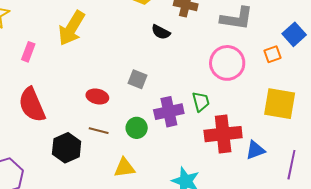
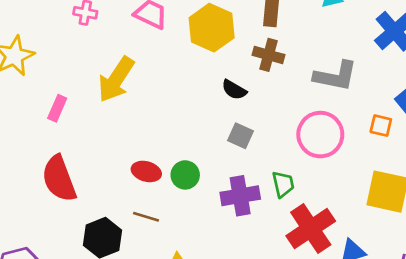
orange square: (272, 54) -> (381, 126), turned 30
gray square: (138, 79) -> (241, 136), moved
green circle: (137, 128) -> (185, 175), moved
red cross: (223, 134) -> (311, 229), turned -30

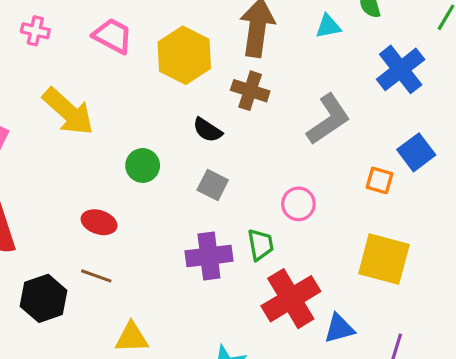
gray L-shape: (335, 76) -> (328, 119), turned -48
yellow arrow: (116, 79) -> (68, 112), turned -84
pink circle: (320, 135) -> (298, 204), moved, size x0.6
green circle: (185, 175) -> (143, 165), moved

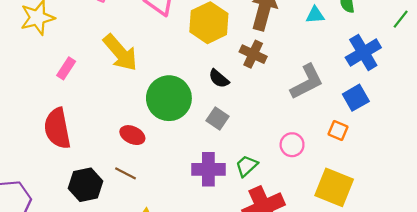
blue square: (416, 152) -> (356, 98), moved
green circle: (143, 165) -> (169, 98), size x1.8
pink circle: (298, 204) -> (292, 145), moved
green trapezoid: (261, 245) -> (247, 166), turned -130

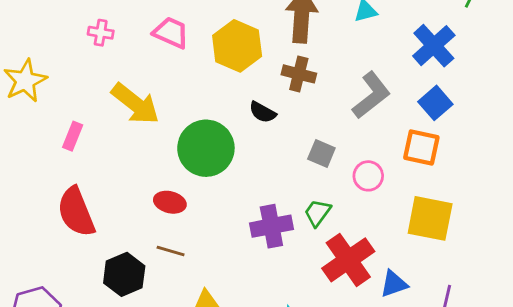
gray square: (218, 119) -> (321, 154), moved
orange square: (338, 130) -> (421, 147), size x1.5

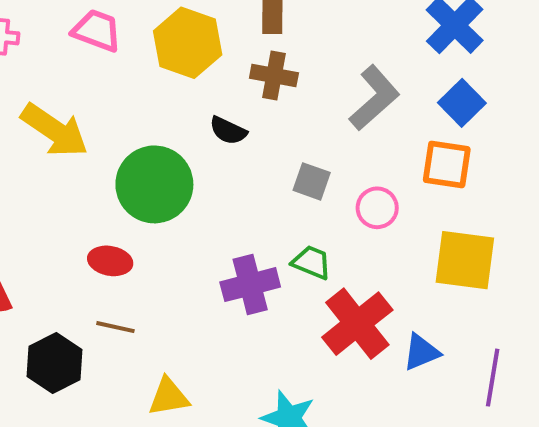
green trapezoid: (317, 213) -> (311, 262), turned 80

